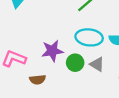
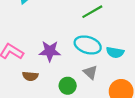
green circle: (75, 63) -> (68, 86), moved

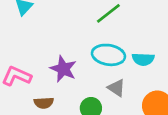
purple star: (50, 51) -> (63, 69), turned 30

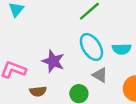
cyan ellipse: (108, 55) -> (91, 47), turned 52

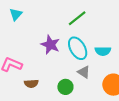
purple star: (53, 61) -> (50, 45), moved

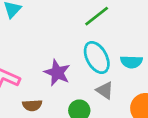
purple star: (50, 45) -> (57, 73), moved

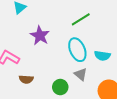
purple star: (57, 73) -> (40, 36), moved

